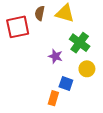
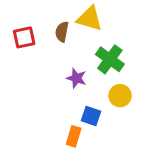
brown semicircle: (40, 13) -> (62, 32), moved
red square: (18, 27) -> (24, 37), size x0.7

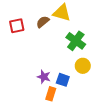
brown semicircle: (62, 32) -> (43, 22), turned 40
purple star: (76, 78) -> (44, 77), moved

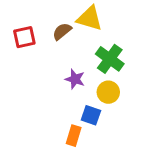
yellow circle: (83, 66) -> (108, 92), moved
purple star: (44, 77) -> (75, 79), moved

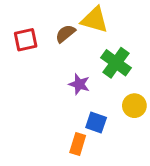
yellow circle: (108, 92) -> (134, 106), moved

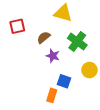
brown semicircle: (65, 34) -> (44, 37), moved

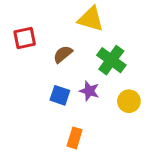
purple star: (53, 56) -> (89, 91), moved
blue square: (64, 81) -> (60, 95), moved

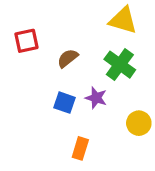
yellow triangle: (91, 19) -> (123, 20), moved
yellow circle: (129, 101) -> (139, 123), moved

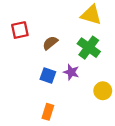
orange rectangle: (80, 148) -> (48, 112), moved

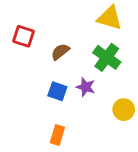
red square: (20, 30) -> (24, 36), turned 30

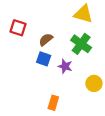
blue square: (57, 91) -> (44, 59), moved
orange rectangle: (57, 135) -> (53, 103), moved

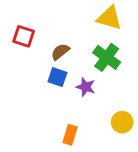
yellow circle: (94, 83) -> (122, 122), moved

